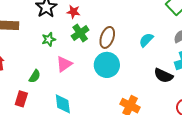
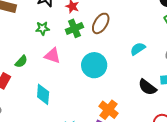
brown ellipse: (107, 37) -> (101, 23), moved
pink triangle: (64, 64) -> (52, 56), turned 42

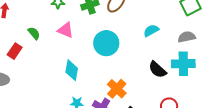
green semicircle: (21, 62) -> (34, 33), turned -88
cyan diamond: (43, 94) -> (72, 70), moved

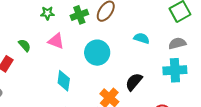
cyan semicircle: (151, 31) -> (142, 38), turned 49
black semicircle: (157, 70) -> (134, 82), moved, turned 90

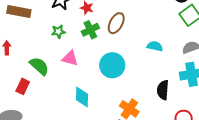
green semicircle: (25, 45) -> (39, 66), size x1.5
black semicircle: (134, 82) -> (163, 90), moved, turned -30

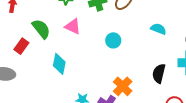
cyan circle: (112, 65) -> (113, 40), size x0.6
cyan diamond: (82, 97) -> (59, 64), moved

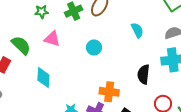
cyan semicircle: (158, 29) -> (137, 30), turned 49
orange cross: (123, 86) -> (109, 92), turned -30

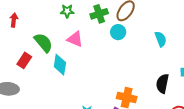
cyan circle: (94, 47) -> (118, 32), moved
cyan diamond: (43, 78) -> (60, 65), moved

